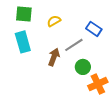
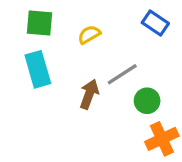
blue rectangle: (94, 29) -> (155, 23), moved
green circle: (83, 67) -> (147, 101), moved

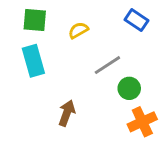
brown arrow: (89, 94) -> (67, 113), moved

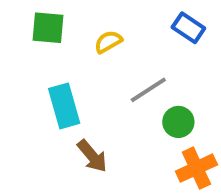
cyan rectangle: (33, 61) -> (64, 106), moved
brown arrow: (67, 113) -> (92, 156), turned 120

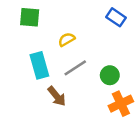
yellow semicircle: (108, 42) -> (67, 39), moved
gray line: (148, 90) -> (75, 68), moved

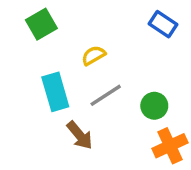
green square: (30, 17) -> (41, 24), turned -35

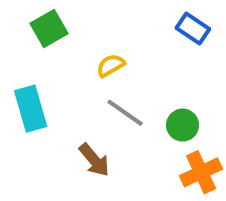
cyan rectangle: (55, 92) -> (31, 109), moved
gray line: (106, 95) -> (125, 113), turned 68

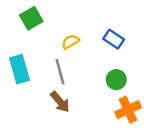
blue rectangle: (193, 29) -> (114, 39), moved
gray line: (125, 113) -> (60, 72), moved, turned 40

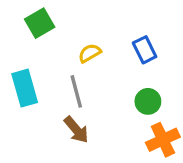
blue rectangle: (114, 39) -> (145, 50), turned 30

